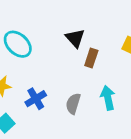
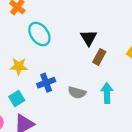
gray semicircle: (73, 104) -> (77, 93), turned -102

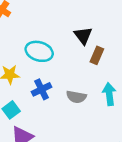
cyan ellipse: (39, 34) -> (39, 51), moved, turned -30

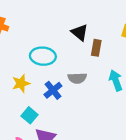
gray semicircle: (76, 97) -> (77, 78), moved

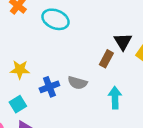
black triangle: (80, 33) -> (123, 42), moved
cyan ellipse: (43, 56) -> (55, 19), moved

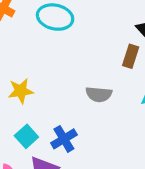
blue cross: (49, 87) -> (64, 139), moved

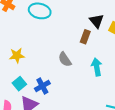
gray semicircle: (99, 94) -> (65, 59), turned 49

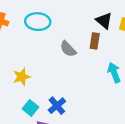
gray semicircle: (65, 59) -> (68, 49), moved

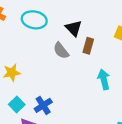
black triangle: (104, 21) -> (74, 28), moved

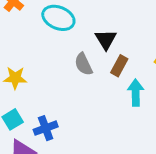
cyan arrow: (104, 79) -> (136, 93), moved

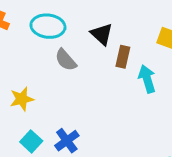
gray semicircle: (84, 64) -> (66, 60), moved

